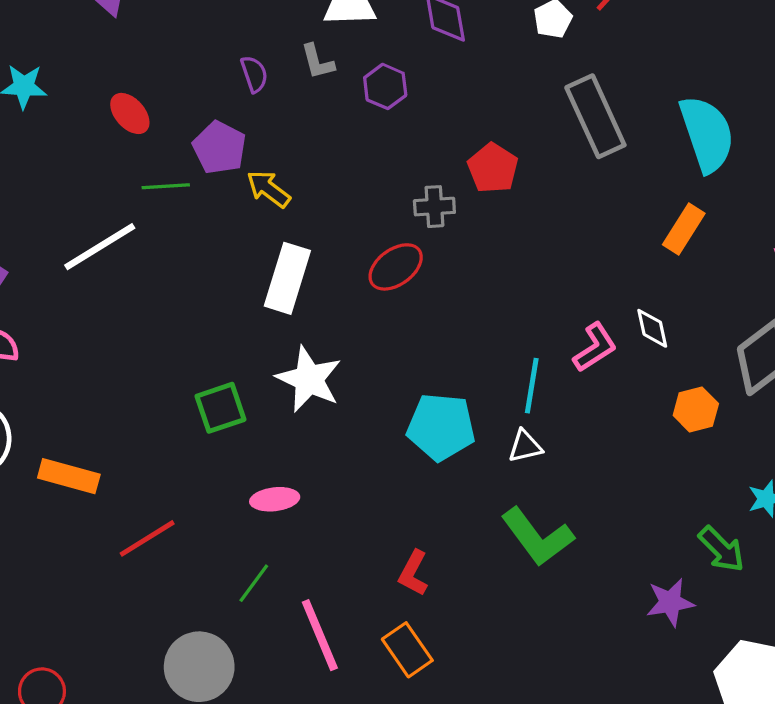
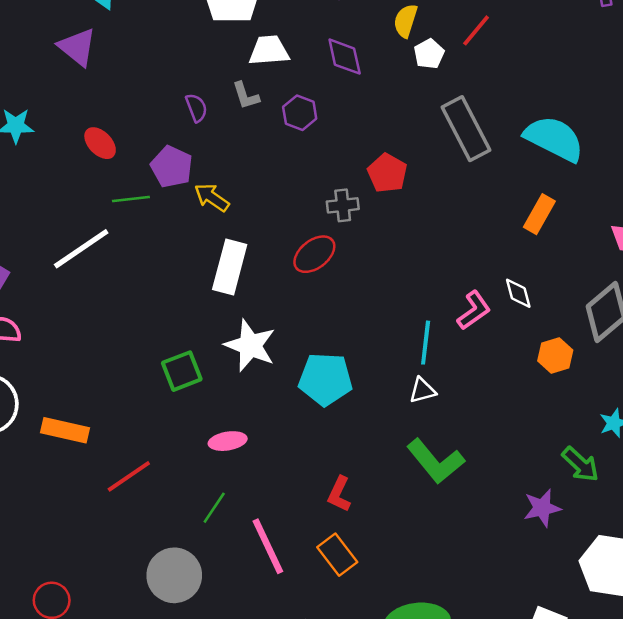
cyan semicircle: (707, 134) -> (554, 139), turned -42
cyan pentagon: (441, 427) -> (325, 379), moved

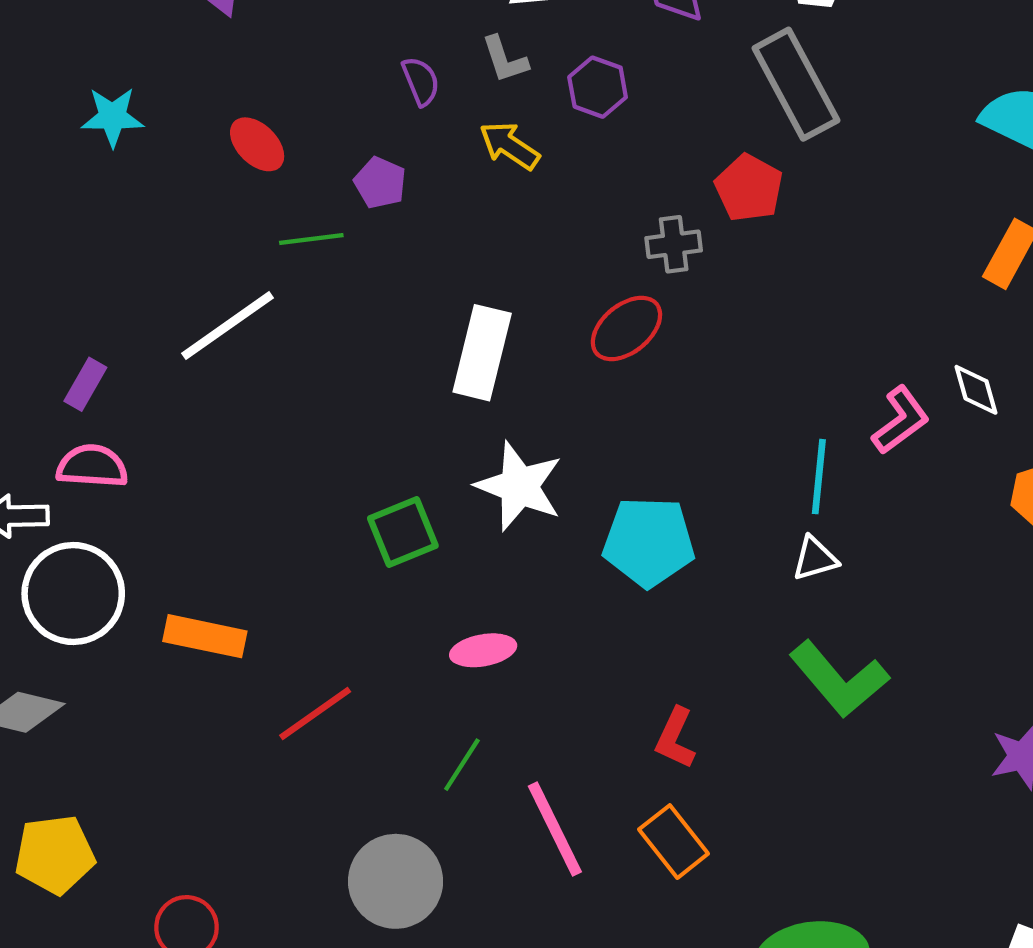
gray rectangle: (466, 129) -> (796, 84), moved
purple pentagon: (172, 167) -> (380, 183), size x0.7
yellow arrow: (212, 197) -> (509, 146), moved

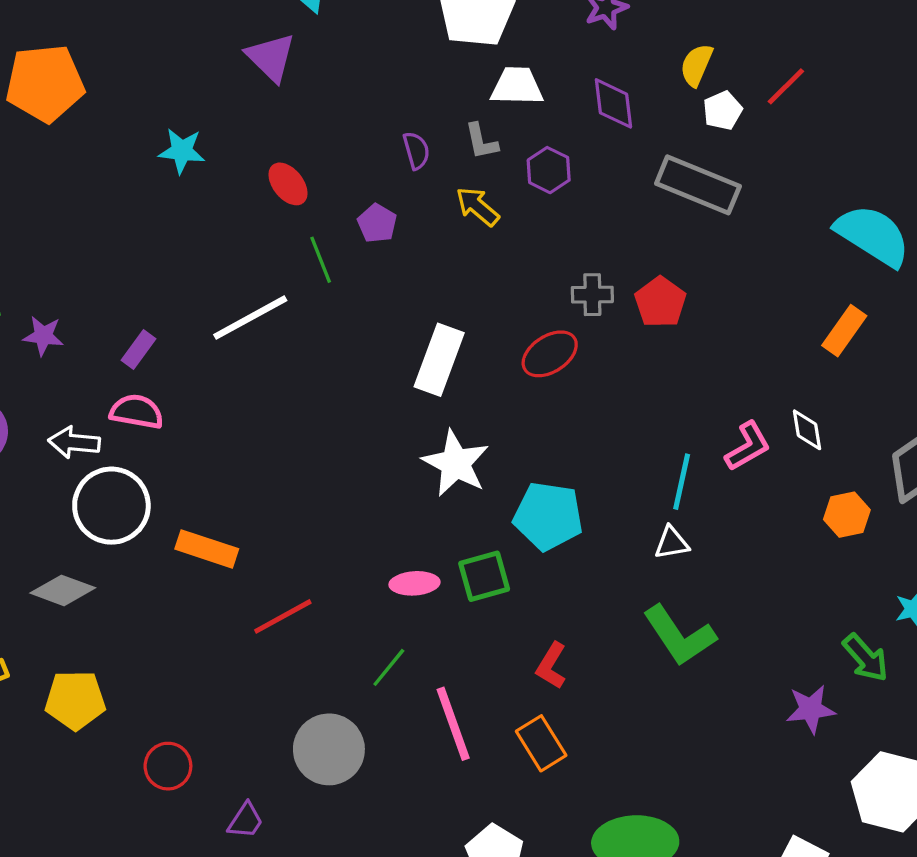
gray rectangle: (796, 84) -> (698, 185), turned -46
red pentagon: (749, 188) -> (660, 302), moved
green line: (311, 239) -> (321, 260), turned 69
green square: (403, 532) -> (484, 576), moved

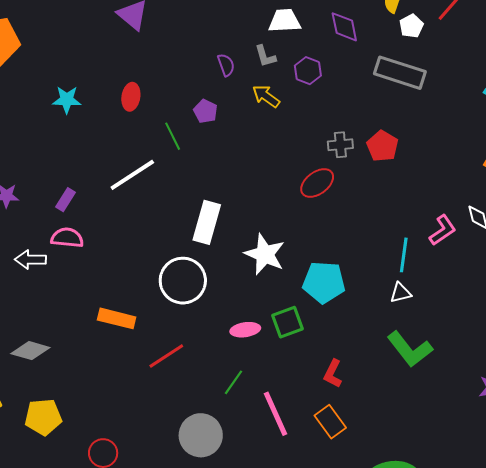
cyan star: (182, 151) -> (67, 100), moved
red ellipse: (288, 184) -> (131, 97), moved, turned 52
white rectangle: (439, 360) -> (207, 222), moved
white circle: (111, 506) -> (183, 281), moved

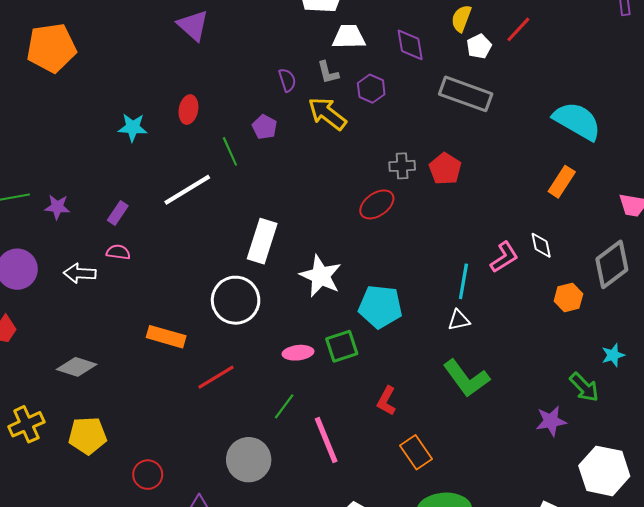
yellow arrow: (266, 96) -> (327, 114), size x1.4
cyan star: (67, 100) -> (133, 127), moved
pink semicircle: (67, 238) -> (118, 252), size x0.7
orange rectangle: (330, 422) -> (416, 452), moved

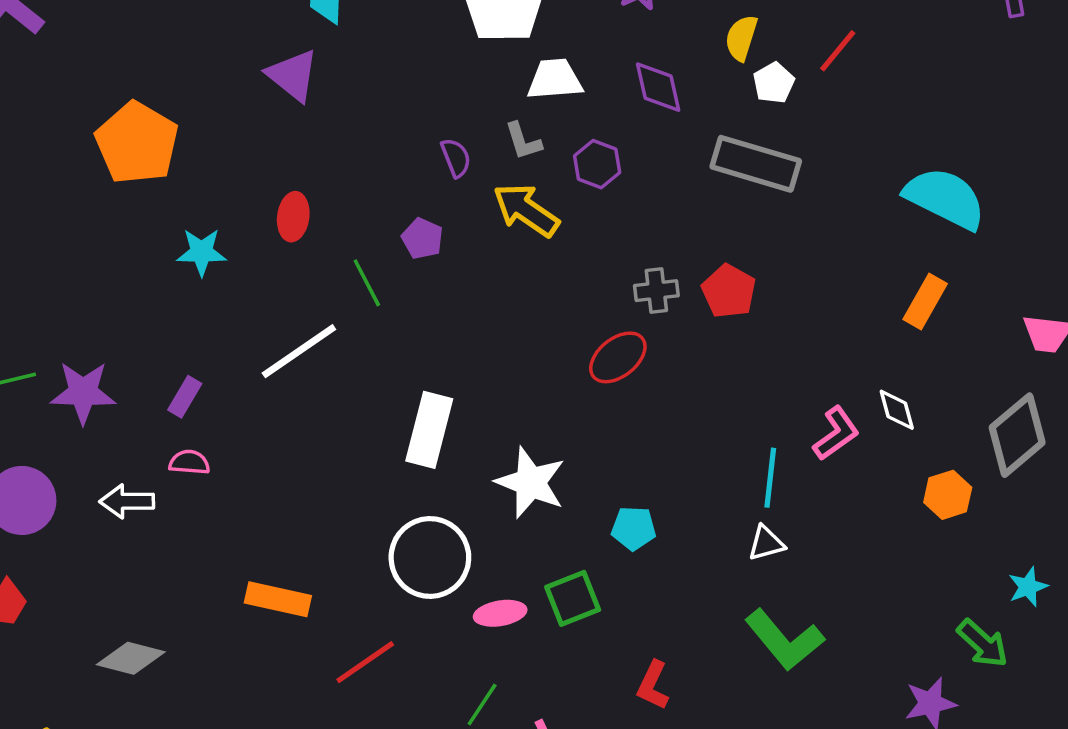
orange pentagon: (51, 48) -> (137, 143), moved, turned -30
purple star: (57, 207) -> (83, 392), size x1.5
white circle: (236, 300) -> (430, 557), moved
cyan pentagon: (380, 307) -> (634, 528), size x0.6

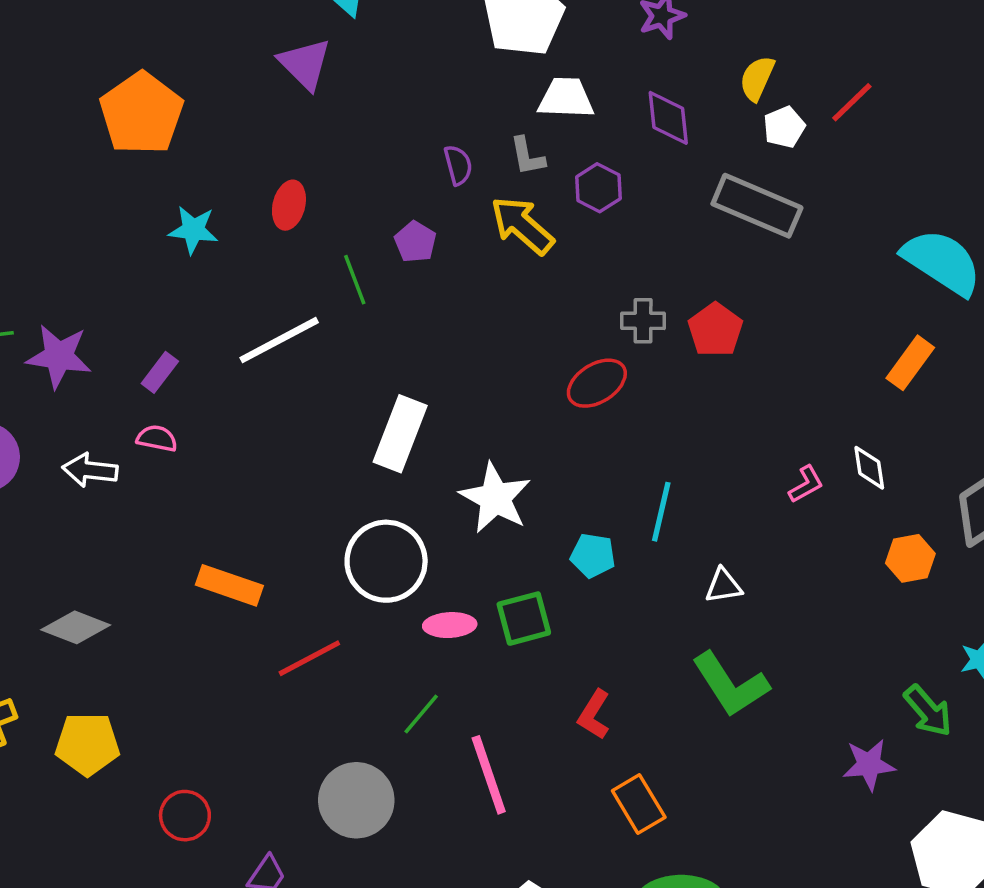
pink L-shape: (836, 433) -> (806, 484), size x0.7
cyan line: (770, 478) -> (661, 512), moved

